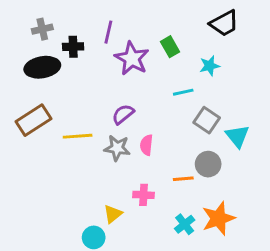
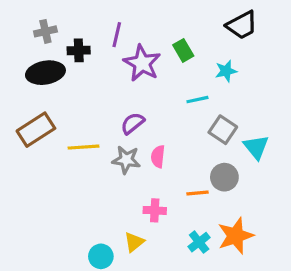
yellow triangle: (113, 214) -> (134, 242), moved

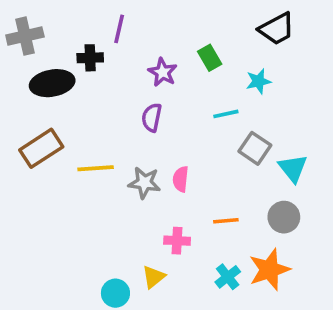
gray cross: (45, 31) -> (25, 36), moved, size x1.4
purple line: (117, 35) -> (119, 29), moved
purple star: (142, 63) -> (163, 72), size x0.7
purple semicircle: (133, 123) -> (152, 118), moved, turned -40
gray circle: (224, 177) -> (284, 217), moved

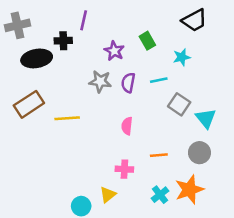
purple semicircle: (152, 118) -> (128, 83), moved
gray star: (144, 183) -> (100, 81), moved

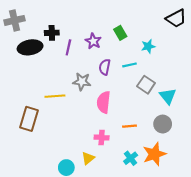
purple line: (84, 20) -> (68, 47), moved
black trapezoid: (194, 20) -> (176, 18), moved
gray star: (100, 81) -> (82, 82), moved
brown rectangle: (29, 104) -> (29, 119), moved, turned -40
pink semicircle: (127, 126) -> (104, 102), size x1.5

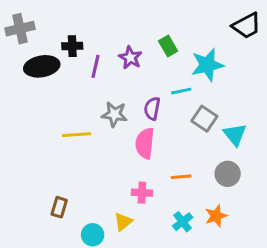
cyan star: (148, 46) -> (207, 65), size x1.6
purple semicircle: (105, 67) -> (152, 108), moved
brown rectangle: (29, 119) -> (59, 207), moved, size x0.6
orange star: (154, 154) -> (216, 216), size x0.7

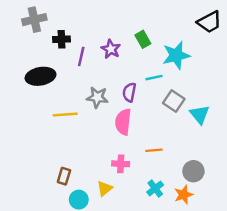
gray cross: (20, 29) -> (34, 20), moved
black ellipse: (42, 66) -> (41, 76), moved
gray circle: (228, 174) -> (193, 171), moved
brown rectangle: (59, 207) -> (64, 176), moved
orange star: (216, 216) -> (184, 195), moved

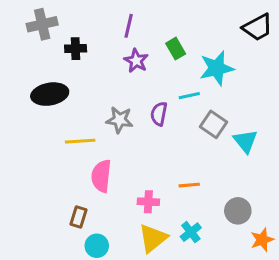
purple line: (81, 57) -> (129, 26), moved
pink semicircle: (123, 122) -> (101, 176), moved
yellow triangle: (105, 188) -> (153, 238), moved, size x1.5
orange star: (184, 195) -> (262, 240), moved

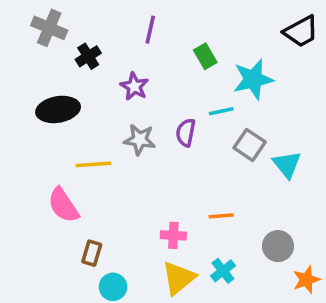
gray cross: (42, 24) -> (49, 28), turned 36
black cross: (76, 49) -> (88, 56), turned -30
purple star: (136, 61) -> (134, 86), moved
pink semicircle: (101, 176) -> (63, 205), moved, turned -40

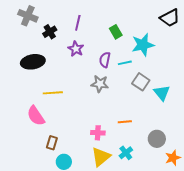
purple line: (150, 30) -> (78, 23), moved
purple semicircle: (186, 133) -> (105, 60), moved
gray star: (140, 140) -> (100, 84), moved

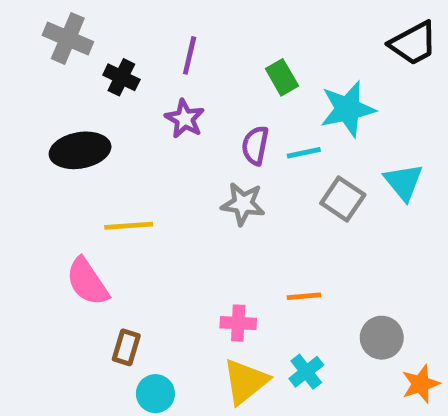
black cross: (50, 32) -> (121, 77), turned -32
cyan triangle: (162, 93) -> (404, 182), moved

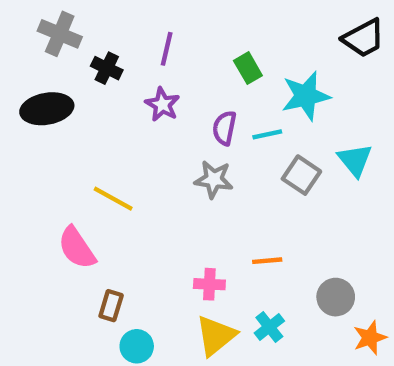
black ellipse: (80, 150) -> (47, 109), moved
yellow line: (129, 226) -> (113, 199), turned 33

